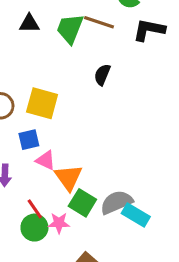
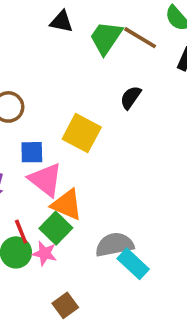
yellow square: (42, 103) -> (82, 133), moved
pink triangle: (46, 160) -> (45, 180), size x1.5
orange triangle: (68, 177) -> (67, 205), turned -44
green square: (82, 203) -> (56, 228), moved

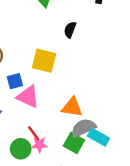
orange triangle: (67, 205) -> (72, 107), moved
green square: (56, 228) -> (74, 143), moved
red line: (21, 232) -> (34, 133), moved

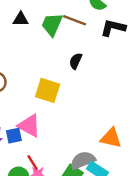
blue square: (15, 81) -> (14, 136), moved
orange triangle: (72, 107) -> (111, 138), moved

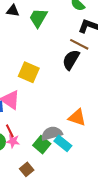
brown line: (75, 20) -> (79, 44), moved
black semicircle: (76, 61) -> (71, 60), moved, size x1.5

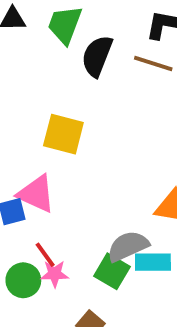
black semicircle: (71, 60) -> (97, 56), moved
cyan rectangle: (63, 143) -> (153, 262), turned -30

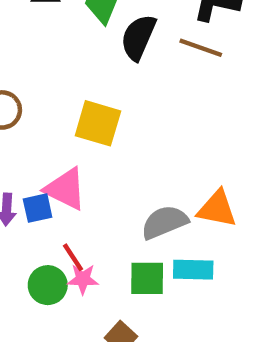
gray semicircle: (128, 246) -> (164, 222), moved
green square: (112, 271) -> (147, 278), turned -32

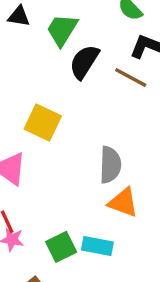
gray semicircle: (164, 222) -> (110, 165), moved, turned 105
green square: (147, 278) -> (61, 247), turned -36

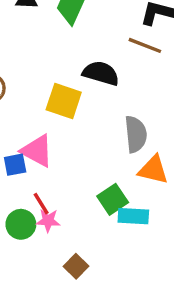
black semicircle: (84, 62) -> (101, 73), moved, turned 81
green square: (61, 247) -> (113, 199), moved

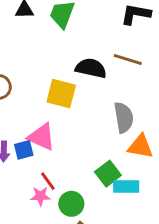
brown line: (145, 45) -> (128, 59), moved
pink star: (48, 221) -> (40, 196), moved
green circle: (21, 224) -> (71, 204), moved

